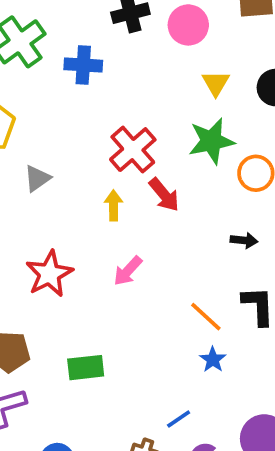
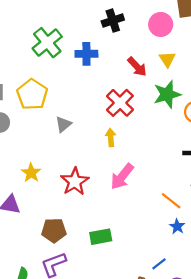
pink circle: (188, 25) -> (161, 24), moved
red arrow: (164, 195) -> (137, 67), moved
pink arrow: (128, 271) -> (122, 176), size x1.4

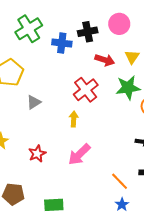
black cross: (113, 21) -> (88, 32), moved
pink circle: (161, 24) -> (119, 24), moved
red arrow: (137, 67) -> (105, 60), turned -36
red star: (75, 182) -> (37, 154), size x0.7

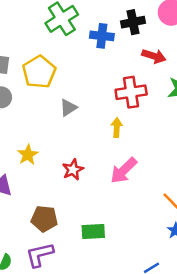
red cross: (86, 90) -> (131, 92), turned 30

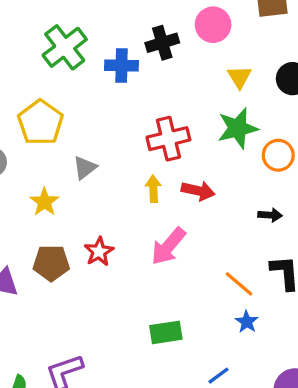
red arrow: (154, 56) -> (198, 191), moved
yellow star: (28, 155) -> (44, 202), moved
brown pentagon: (44, 219) -> (51, 263), moved
green rectangle: (93, 231) -> (166, 332), moved

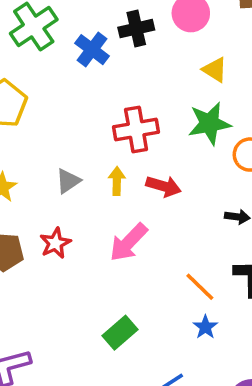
blue cross: (122, 65) -> (92, 50), turned 32
yellow triangle: (239, 77) -> (215, 70), turned -30
gray triangle: (85, 168) -> (68, 181), moved
green rectangle: (166, 332) -> (120, 333), turned -36

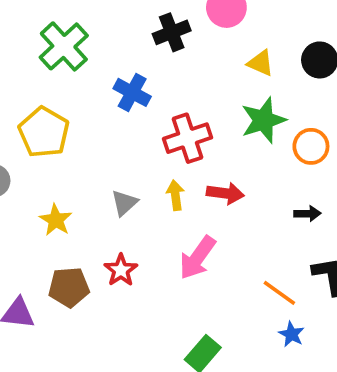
blue cross: (92, 50) -> (132, 92), moved

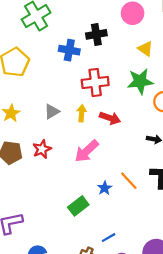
black cross: (172, 32) -> (96, 34), moved
blue cross: (132, 92) -> (69, 50), turned -30
blue star: (291, 334) -> (105, 188), moved

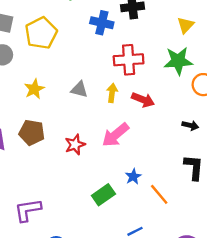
yellow triangle: (145, 49) -> (186, 25), turned 35
gray triangle: (52, 112) -> (79, 89), turned 42
red star: (42, 149) -> (75, 145), moved
orange line: (129, 181) -> (159, 194), moved

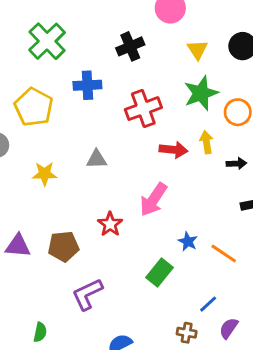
blue cross: (102, 23) -> (87, 85), moved
yellow star: (34, 89) -> (45, 174), turned -30
yellow arrow: (112, 93) -> (206, 142), moved
brown pentagon: (32, 132) -> (63, 246), moved
purple L-shape: (28, 210) -> (87, 294), moved

